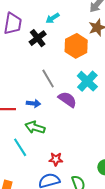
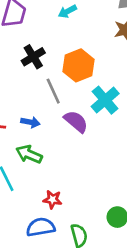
black cross: (38, 38) -> (33, 57), moved
orange hexagon: (76, 46) -> (78, 65), moved

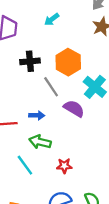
black cross: (33, 57) -> (30, 61), turned 36
red star: (52, 199) -> (64, 166), moved

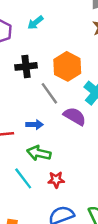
cyan arrow: (52, 19) -> (35, 23), moved
red star: (64, 166) -> (56, 180), moved

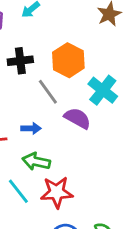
red star: (56, 180) -> (57, 192), size x1.6

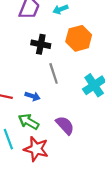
orange hexagon: (68, 60) -> (79, 38), moved
purple semicircle: (78, 118) -> (65, 125), moved

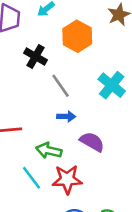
black cross: (41, 44) -> (35, 57), turned 36
blue arrow: (33, 96) -> (66, 117), moved

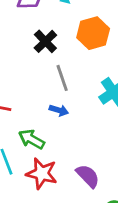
purple semicircle: (92, 142) -> (88, 176), moved

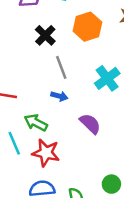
purple semicircle: (88, 176) -> (90, 124), moved

